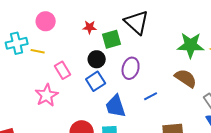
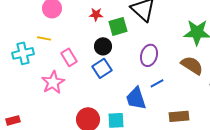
cyan cross: (17, 43) -> (23, 53), moved
purple ellipse: (131, 68) -> (149, 55), moved
blue trapezoid: (116, 106) -> (136, 98), moved

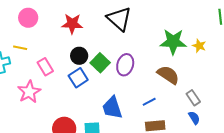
red star: (96, 14) -> (72, 24), size x1.5
green square: (118, 26) -> (100, 63), moved, turned -30
blue line: (157, 83) -> (149, 102), moved

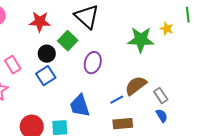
yellow star: (199, 46) -> (167, 29), moved
green square: (100, 63) -> (68, 41), moved
brown semicircle: (168, 75) -> (136, 86), moved, turned -70

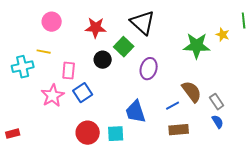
pink rectangle: (13, 65) -> (69, 71), turned 36
blue square: (46, 76) -> (83, 93), moved
brown semicircle: (136, 86) -> (192, 92), turned 90

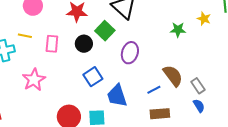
green star: (197, 46) -> (178, 30), size x0.6
pink rectangle: (69, 71) -> (52, 44), moved
blue square: (83, 93) -> (93, 77), moved

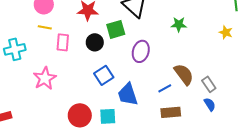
yellow star: (204, 19) -> (226, 32), moved
green star: (178, 30) -> (179, 24), moved
green square: (105, 31) -> (116, 29), turned 30
yellow line: (25, 36) -> (45, 27), moved

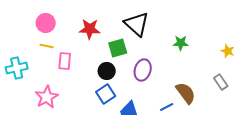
black circle: (95, 42) -> (107, 71), moved
gray rectangle: (209, 84) -> (221, 82), moved

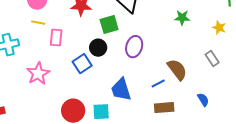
green star: (181, 43) -> (182, 18), moved
blue square: (106, 94) -> (82, 64), moved

